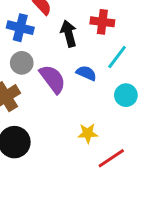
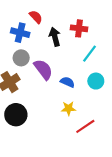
blue semicircle: (86, 73) -> (67, 82), moved

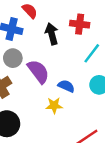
yellow star: (68, 108) -> (54, 106), moved

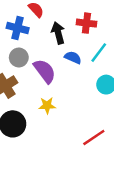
blue semicircle: (66, 86) -> (73, 58), moved
yellow star: (54, 106) -> (47, 105), moved

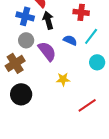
black arrow: (58, 33) -> (48, 20), moved
yellow star: (47, 105) -> (63, 79), moved

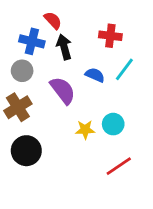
gray circle: (26, 40) -> (22, 71), moved
cyan circle: (97, 62) -> (113, 124), moved

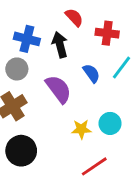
red semicircle: (53, 20) -> (74, 17), moved
blue semicircle: (95, 75) -> (91, 73), turned 30
red line: (119, 166) -> (94, 166), moved

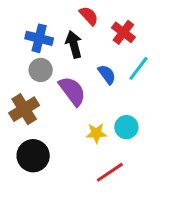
red cross: (107, 33) -> (123, 32), turned 30
gray circle: (17, 69) -> (41, 70), moved

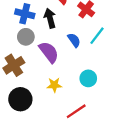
yellow star: (96, 133) -> (54, 85), moved

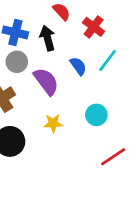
red line: (76, 111) -> (113, 157), moved

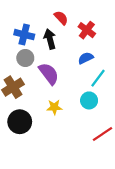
cyan line: (108, 60) -> (98, 78), moved
blue semicircle: (78, 66) -> (86, 58), moved, turned -80

